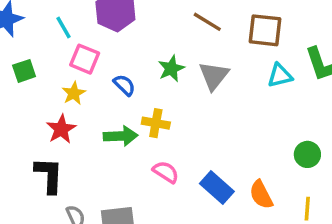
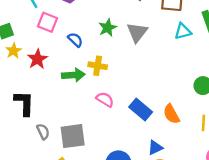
yellow star: (74, 93) -> (14, 51), moved
red star: (61, 129) -> (37, 59), moved

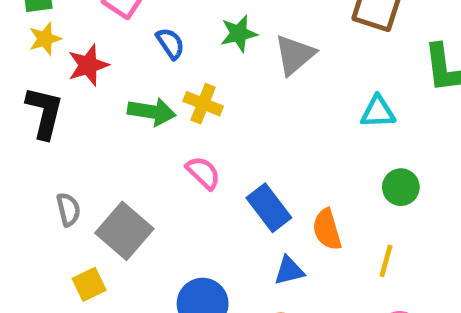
cyan triangle: (183, 31) -> (378, 112), moved
black L-shape: (24, 103) -> (44, 113), moved
gray square: (73, 136) -> (124, 231), turned 36
blue triangle: (155, 148) -> (289, 271), moved

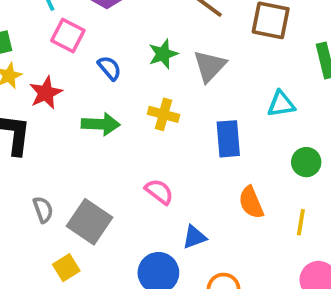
yellow cross: (203, 104) -> (163, 114), moved
pink semicircle: (203, 173) -> (159, 192), moved
blue rectangle: (269, 208) -> (228, 139), moved, turned 39
blue triangle: (289, 271) -> (194, 237), moved

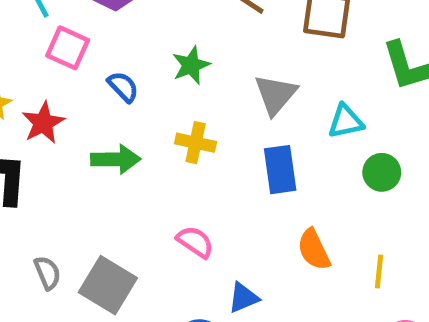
gray triangle: (210, 66) -> (276, 95), moved
green circle: (306, 162) -> (382, 172), moved

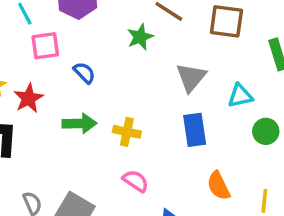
pink square: (68, 48) -> (45, 46), turned -32
green star: (191, 65) -> (140, 37), moved
yellow cross: (196, 143) -> (127, 132), moved

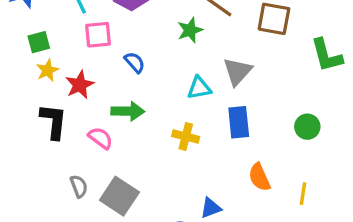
cyan triangle: (240, 96) -> (199, 88), moved
yellow cross: (127, 132) -> (186, 137), moved
pink semicircle: (136, 181) -> (100, 138), moved

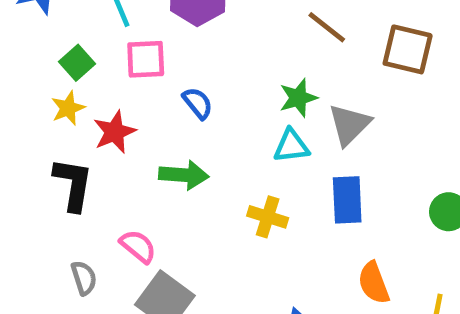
green star: (190, 30) -> (298, 98), moved
green square: (39, 42) -> (77, 63), moved, turned -30
pink semicircle: (100, 138) -> (138, 246), moved
gray semicircle: (79, 186) -> (84, 278), moved

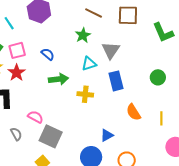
pink square: (146, 59) -> (17, 50), moved
green star: (298, 98) -> (83, 35), moved
green arrow: (184, 175) -> (58, 79), moved

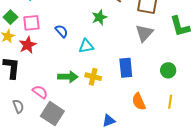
gray triangle: (111, 50) -> (144, 33), moved
cyan triangle: (89, 64) -> (86, 46), moved
green arrow: (58, 79) -> (68, 77), moved
yellow line: (161, 118) -> (170, 102), moved

